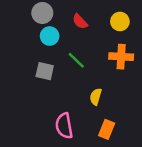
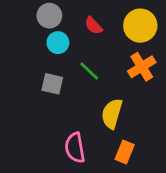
yellow circle: (120, 21) -> (140, 26), size x1.5
orange cross: (121, 57) -> (142, 67), turned -35
yellow semicircle: (96, 97) -> (112, 114), size x1.5

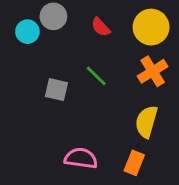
cyan circle: (58, 43) -> (27, 32), moved
yellow semicircle: (112, 114) -> (146, 122), moved
pink semicircle: (75, 148) -> (81, 158), turned 108

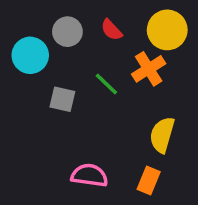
gray circle: (53, 16) -> (67, 32), moved
cyan circle: (27, 32) -> (30, 55), moved, size x1.4
orange cross: (153, 71) -> (149, 69), moved

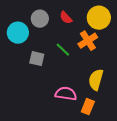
pink semicircle: (89, 175) -> (66, 94), moved

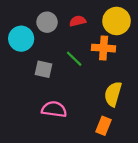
red semicircle: (66, 18) -> (78, 21), turned 120
orange cross: (88, 41) -> (104, 48), turned 36
pink semicircle: (66, 94) -> (54, 109), moved

